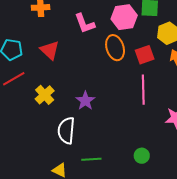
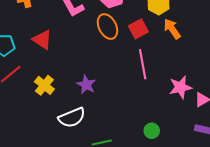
white semicircle: (66, 130) -> (72, 118), turned -108

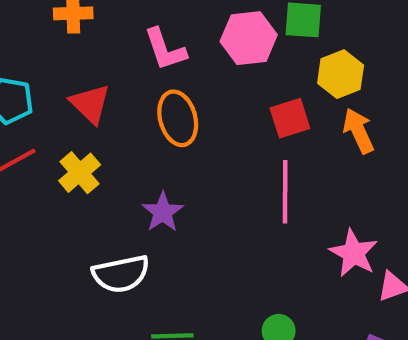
orange ellipse: (107, 26) -> (178, 118), moved
yellow cross: (44, 85) -> (80, 173), moved
pink star: (180, 87) -> (354, 253), turned 30

